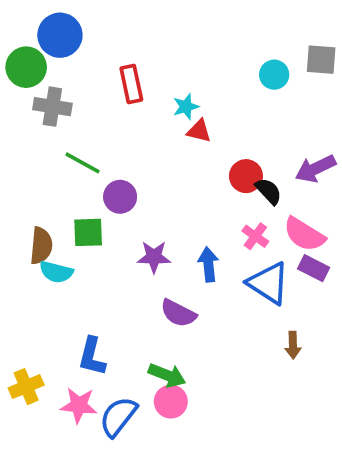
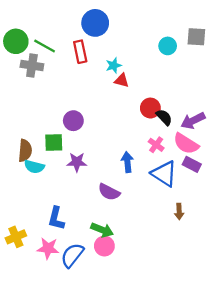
blue circle: (60, 35) -> (95, 23), moved
green line: (83, 163) -> (45, 46), moved
purple arrow: (315, 169) -> (193, 121), moved
purple star: (154, 257) -> (77, 162), moved

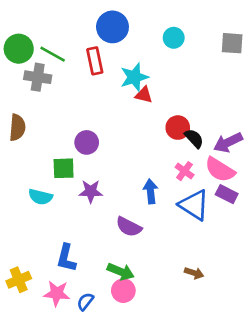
cyan circle: (168, 46) -> (174, 38), moved
cyan star: (114, 65) -> (134, 77), size x1.5
brown semicircle: (25, 151) -> (17, 128), moved
brown arrow: (179, 212) -> (194, 273), moved, turned -70
blue semicircle: (72, 255) -> (85, 302), size x0.6

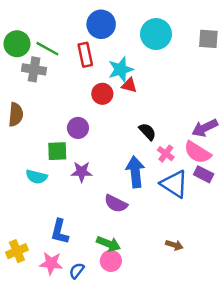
cyan circle: (174, 38) -> (156, 34), size x1.6
red circle: (178, 128) -> (102, 94), moved
black semicircle: (194, 138) -> (147, 132), moved
blue arrow: (151, 191) -> (135, 172), size x1.4

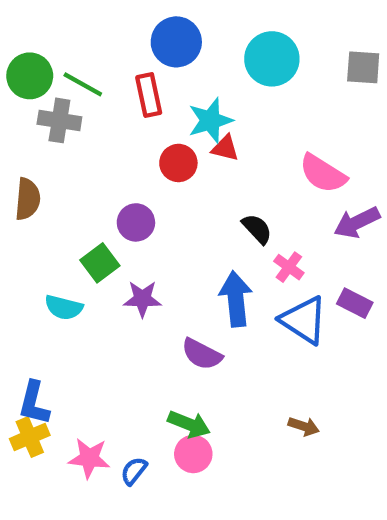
green square: (57, 151) -> (100, 263), turned -35
pink semicircle: (197, 152) -> (323, 174), moved
blue L-shape: (60, 232) -> (34, 403), moved

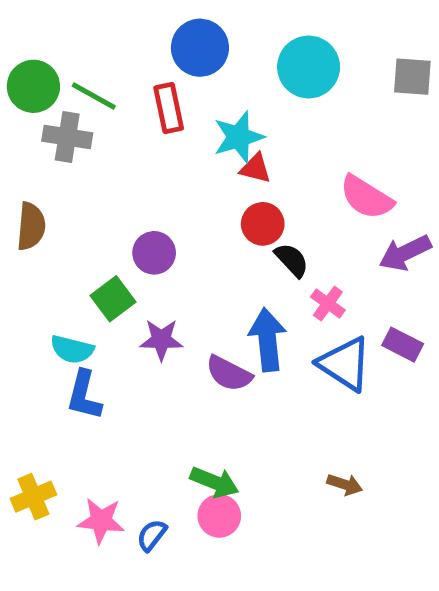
red circle: (178, 163) -> (263, 224), moved
purple semicircle: (202, 354) -> (229, 374), moved
blue L-shape: (34, 403) -> (84, 395), moved

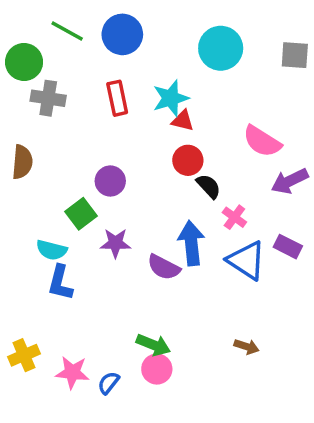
blue circle: (200, 48) -> (122, 34), moved
green line: (94, 96) -> (67, 31), moved
red rectangle: (169, 108) -> (117, 98), moved

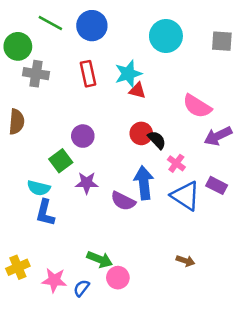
red circle: (188, 160) -> (141, 133), moved
green arrow: (153, 345) -> (100, 259), moved

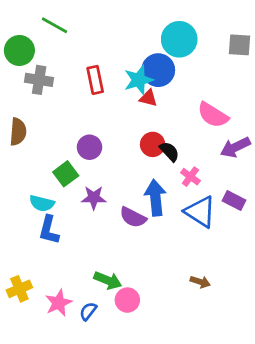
blue circle: (92, 26) -> (158, 70), moved
pink star: (54, 280) -> (59, 303), turned -30

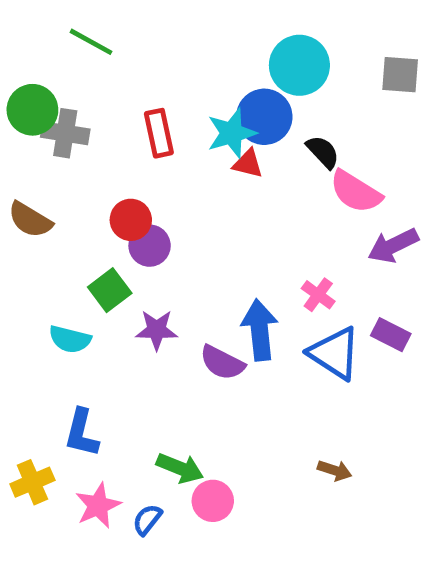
green circle: (19, 50) -> (32, 110), moved
brown semicircle: (18, 132) -> (30, 220), turned 116
red circle: (153, 144) -> (131, 220), moved
black semicircle: (169, 151) -> (323, 152), moved
blue L-shape: (49, 230) -> (82, 433), moved

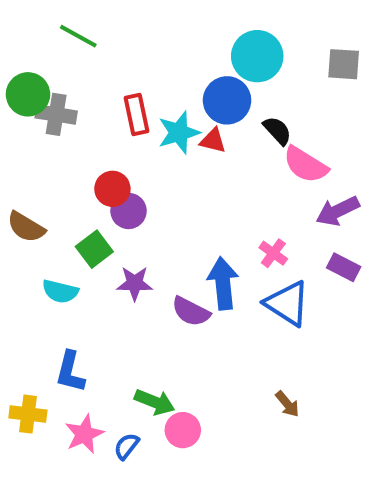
cyan star: (232, 133) -> (179, 133), moved
brown semicircle: (30, 220) -> (26, 227), moved
purple rectangle: (391, 335) -> (344, 267), moved
brown arrow: (335, 470) -> (287, 404), turned 32
yellow cross: (32, 482) -> (28, 414), turned 30

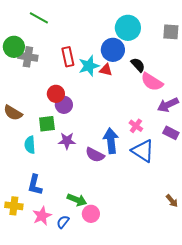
green square: (94, 249) -> (47, 124), turned 30
cyan semicircle: (60, 291) -> (30, 145), turned 72
brown arrow: (287, 404) -> (172, 201), moved

